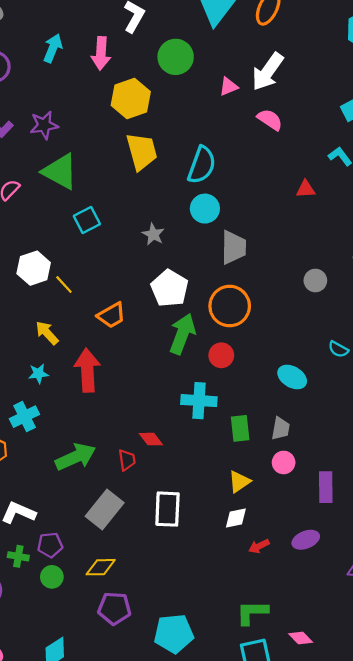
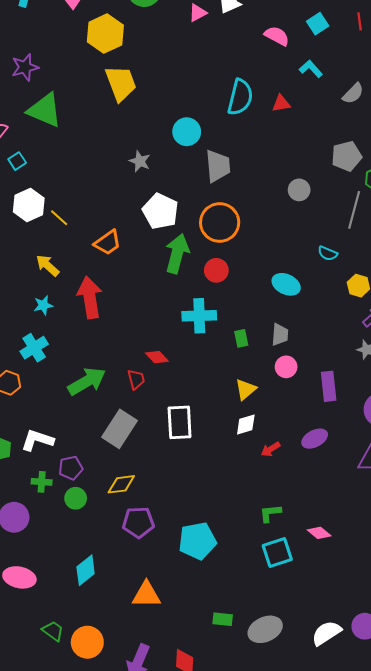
pink semicircle: (270, 120) -> (277, 36), moved
cyan semicircle: (202, 165) -> (240, 97), moved
cyan square: (87, 220) -> (17, 161), moved, size x0.7
green rectangle: (240, 428) -> (241, 338), size x0.7
green L-shape: (252, 612) -> (270, 513), size x0.7

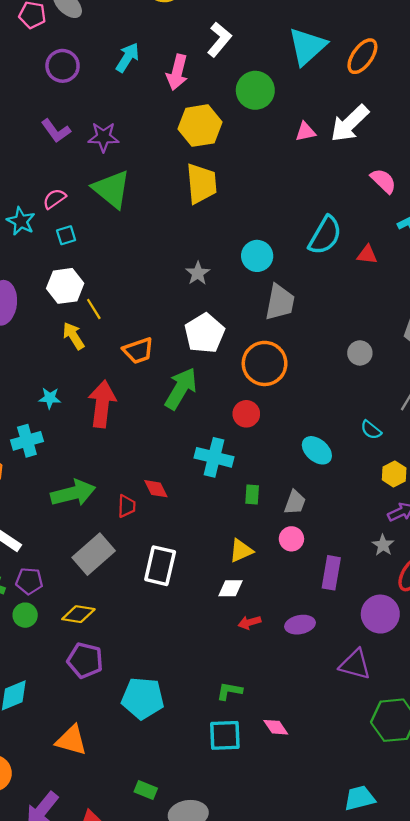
green arrow: (177, 254) -> (181, 389), moved
yellow arrow: (48, 266) -> (73, 336), moved

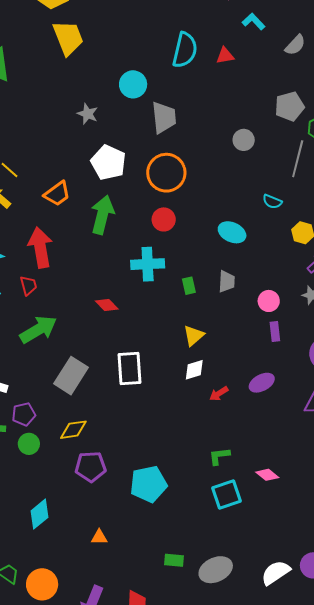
red trapezoid: (127, 506) -> (28, 285), moved
pink circle: (291, 539) -> (269, 301), moved
purple rectangle: (331, 573) -> (275, 331), size x0.7
orange triangle: (71, 740) -> (99, 537), size x0.6

